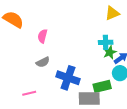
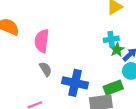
pink semicircle: (42, 36) -> (42, 41), size x1.5
gray semicircle: (43, 62) -> (46, 69), turned -88

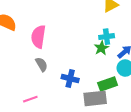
green star: (117, 50) -> (101, 48), moved
blue cross: (75, 83) -> (70, 79), size x0.7

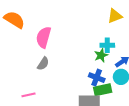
gray semicircle: (42, 64) -> (43, 64), turned 56
blue cross: (70, 79) -> (97, 78), moved

